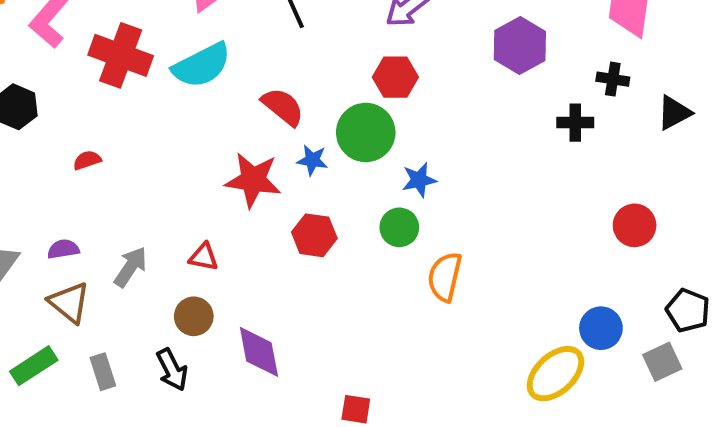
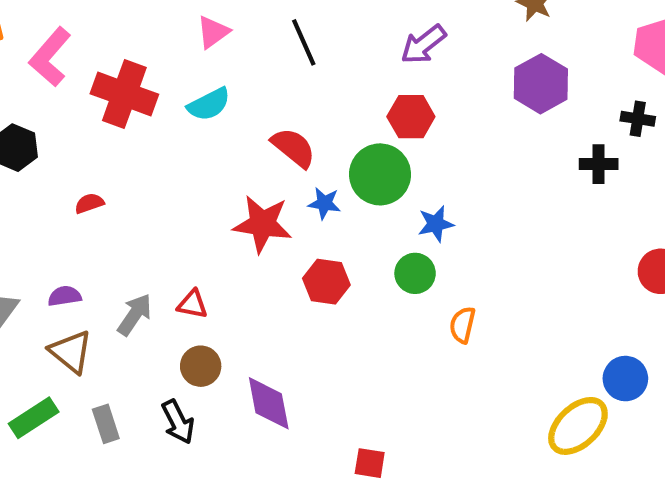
cyan semicircle: (202, 65) -> (209, 104), size x0.7
red triangle: (204, 257) -> (192, 304), moved
orange semicircle: (445, 277) -> (463, 325), size x0.7

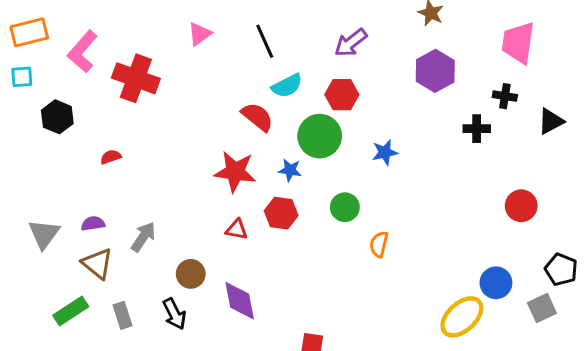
cyan semicircle: (209, 104) -> (287, 86), moved
blue star: (324, 203) -> (290, 170), moved
blue star: (436, 224) -> (385, 152), moved
red triangle: (192, 304) -> (237, 229), moved

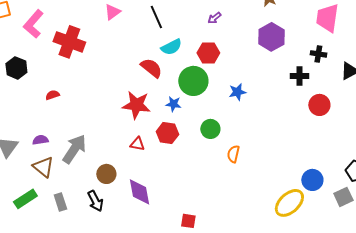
purple arrow: (351, 43) -> (214, 18), size x0.6
red circle: (521, 206) -> (319, 105), moved
gray arrow: (143, 237) -> (74, 149), size x1.4

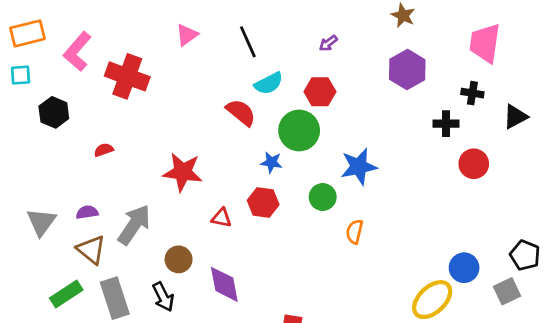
blue star: (237, 92) -> (359, 167), moved, size x1.5
red star: (136, 105) -> (183, 172), moved
gray rectangle: (60, 202) -> (115, 298), size x1.6

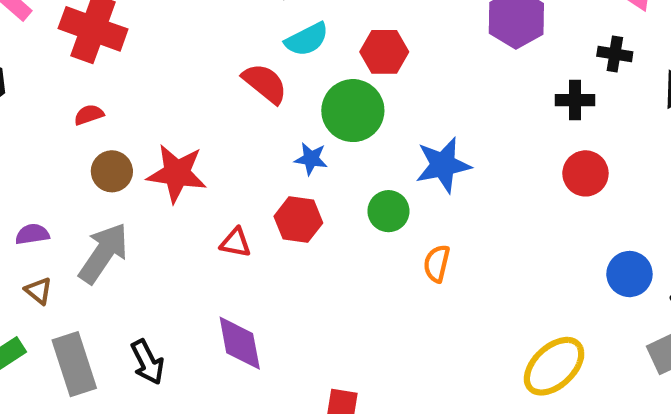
red semicircle: (104, 150) -> (89, 115), moved
red circle: (474, 164) -> (585, 173), moved
brown triangle: (91, 250) -> (39, 291), size x0.6
brown circle: (179, 259) -> (112, 171), moved
blue circle: (464, 268) -> (629, 274), moved

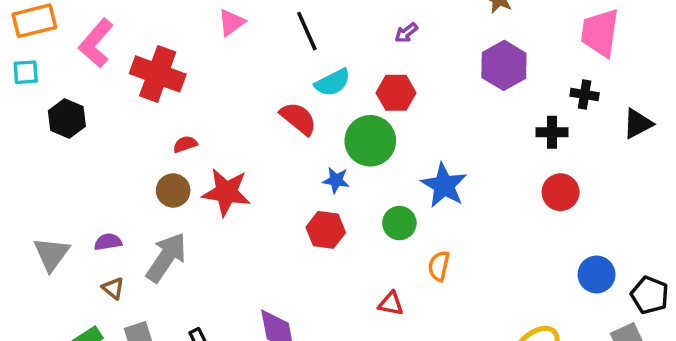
red semicircle: (89, 115) -> (185, 144), moved
blue star: (443, 165) -> (444, 185), turned -30
red triangle: (236, 243) -> (391, 304), moved

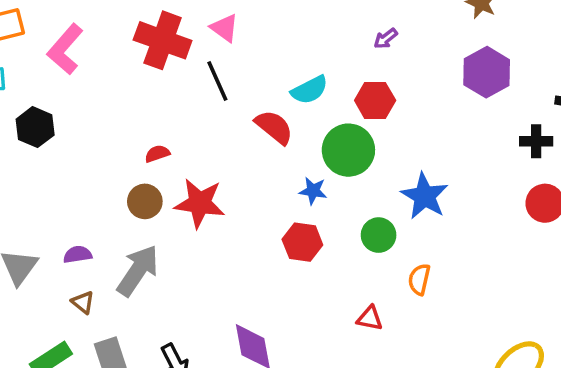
pink triangle: (231, 22) -> (225, 28), moved, turned -48
black line: (307, 31) -> (217, 81), moved
red cross: (158, 74) -> (163, 40), moved

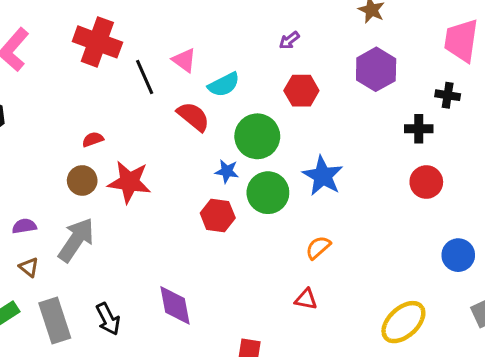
pink triangle: (225, 28) -> (184, 60), moved
red hexagon: (375, 100) -> (301, 91), moved
green circle: (379, 235) -> (268, 193), moved, size x1.4
orange semicircle: (419, 279) -> (318, 247), turned 36
red triangle: (370, 318) -> (306, 299), moved

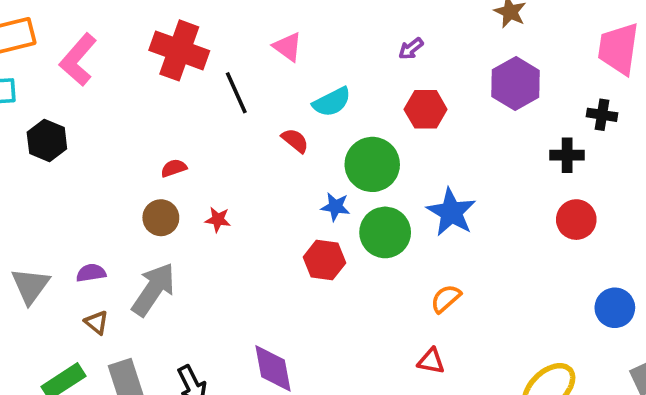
pink triangle: (184, 60) -> (288, 47), moved
red semicircle: (193, 117) -> (295, 141), size x0.7
red star: (129, 182) -> (218, 220), size x0.5

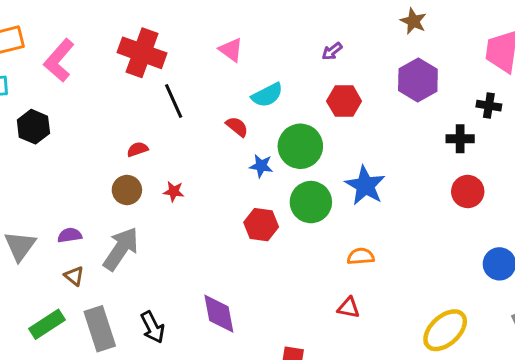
black line: (236, 93) -> (174, 101), moved
blue star: (335, 207) -> (261, 166), moved
orange semicircle: (446, 299) -> (361, 256), turned 36

